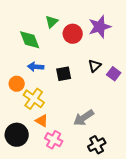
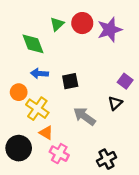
red circle: (73, 34) -> (82, 23), moved
black triangle: (95, 66) -> (115, 103), moved
gray arrow: (84, 118) -> (84, 116), moved, turned 70

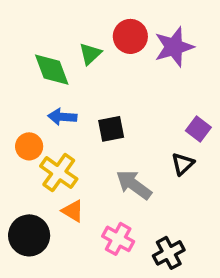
green triangle: (57, 24) -> (90, 54), moved
pink cross: (59, 154) -> (118, 239), moved

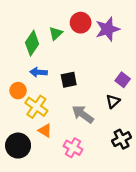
green diamond: (52, 70) -> (32, 43), turned 55
black cross: (169, 253) -> (122, 139), moved

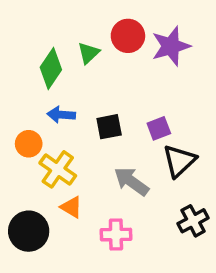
purple square: (123, 80) -> (159, 128), moved, turned 32
black triangle: (113, 101) -> (179, 161), size x1.5
pink cross: (73, 148) -> (116, 235), turned -30

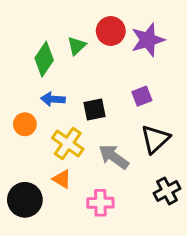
purple square: (159, 128) -> (142, 96), moved
yellow cross: (58, 169) -> (68, 144), moved

